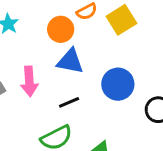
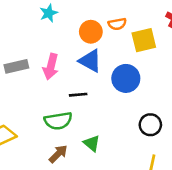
blue circle: (118, 84) -> (126, 78), moved

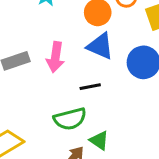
green triangle: (92, 143) -> (99, 140), moved

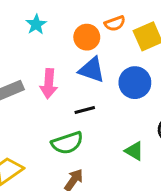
green triangle: (99, 140) -> (134, 151), moved

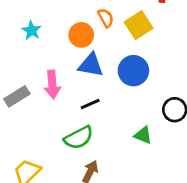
orange semicircle: (115, 23) -> (106, 18), turned -90

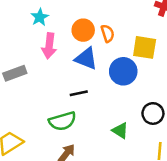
orange semicircle: (106, 18) -> (108, 33), moved
yellow square: (139, 25) -> (145, 47), moved, turned 30
pink arrow: (52, 85) -> (49, 46), moved

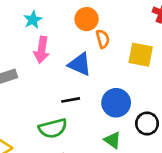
orange circle: (83, 30) -> (87, 19), moved
blue circle: (123, 71) -> (116, 103), moved

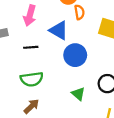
black line: (71, 100) -> (31, 47), moved
blue circle: (116, 103) -> (75, 55), moved

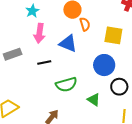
blue circle: (75, 55) -> (104, 65), moved
green semicircle: (32, 79) -> (66, 84), moved

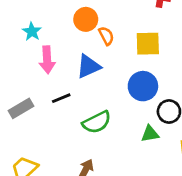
blue triangle: (68, 43) -> (88, 66), turned -36
gray rectangle: (13, 54) -> (21, 108), moved
green triangle: (94, 100) -> (150, 134), moved, turned -32

